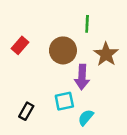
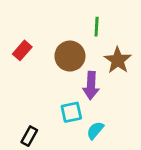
black rectangle: (26, 111) -> (29, 136), moved

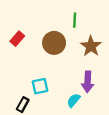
purple arrow: (91, 86) -> (88, 82), moved
cyan square: (71, 112) -> (40, 86), moved

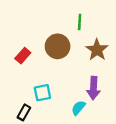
red rectangle: (17, 39) -> (23, 56), moved

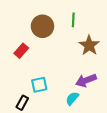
brown circle: (58, 46) -> (42, 26), moved
purple arrow: (93, 88) -> (86, 80), turned 66

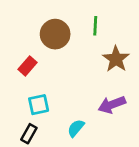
cyan square: (39, 85) -> (39, 105), moved
cyan semicircle: (72, 98) -> (76, 128), moved

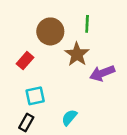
brown star: (116, 59) -> (77, 54), moved
purple arrow: (112, 105) -> (102, 73), moved

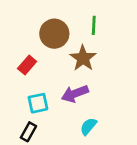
purple arrow: (102, 73) -> (75, 94), moved
cyan semicircle: (69, 117) -> (88, 126), moved

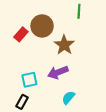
green line: (94, 25) -> (79, 11), moved
red rectangle: (27, 65) -> (21, 34), moved

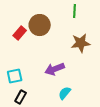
brown star: (64, 45) -> (81, 43), moved, turned 30
cyan square: (29, 80) -> (15, 76), moved

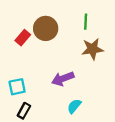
green line: (75, 11) -> (86, 22), moved

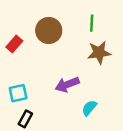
red rectangle: (23, 38) -> (14, 44), moved
cyan semicircle: (74, 106) -> (89, 108), moved

